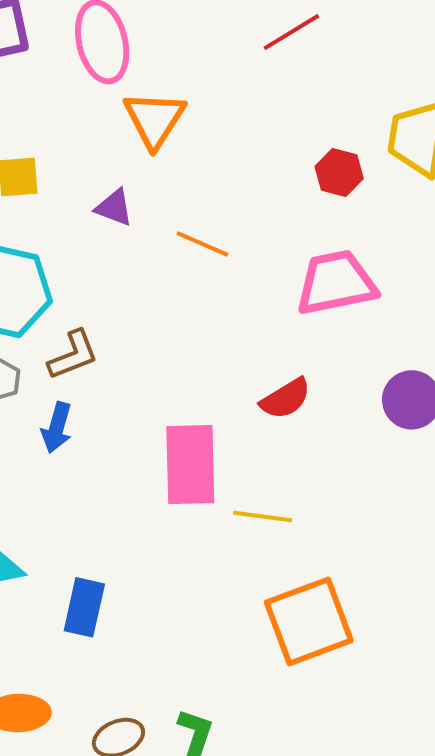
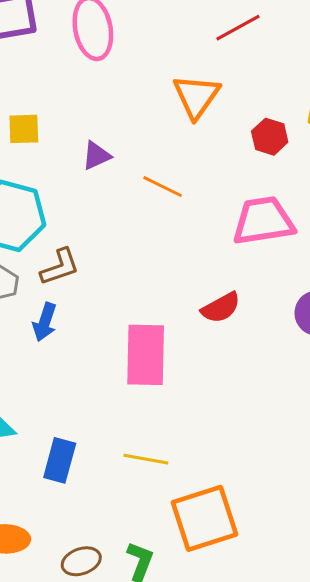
orange triangle: (154, 119) -> (196, 96), moved
purple triangle: (114, 208) -> (96, 156), turned -48
yellow line: (263, 517) -> (146, 459), moved
orange square: (309, 621) -> (205, 518), moved

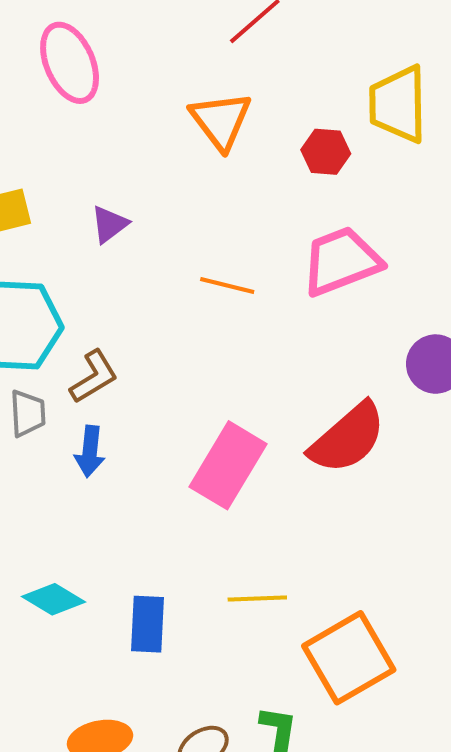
orange line: (163, 187) -> (227, 285), moved
red semicircle: (221, 308) -> (348, 438), moved, size x1.6
pink rectangle: (146, 355) -> (228, 465), turned 42

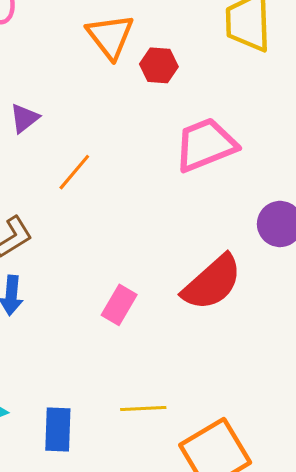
red hexagon: (326, 152) -> (159, 65), moved
orange line: (227, 285) -> (74, 172), moved, turned -63
pink rectangle: (228, 465) -> (119, 305), size x0.6

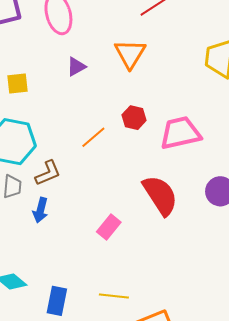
red hexagon: (159, 65) -> (134, 118), moved
purple triangle: (24, 118) -> (76, 67), moved
red semicircle: (212, 283) -> (160, 195), moved, turned -90

